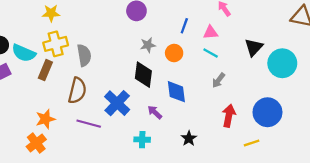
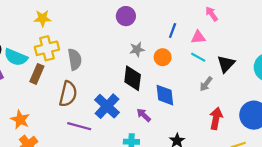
black triangle: (254, 47) -> (226, 64), moved
orange star: (45, 119) -> (20, 120), moved, turned -30

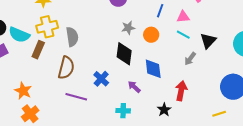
blue cross: (107, 106) -> (101, 79), size x0.7
red arrow: (216, 118) -> (181, 91), moved

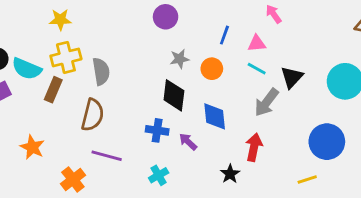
gray arrow: (190, 59) -> (267, 102), size x1.5
blue cross: (101, 79) -> (157, 130), moved, turned -35
cyan cross: (123, 111) -> (159, 175), moved, turned -32
orange cross: (30, 114) -> (73, 180), moved

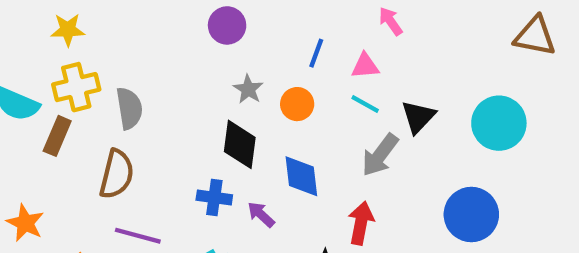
gray star: (180, 59) -> (248, 89), turned -30

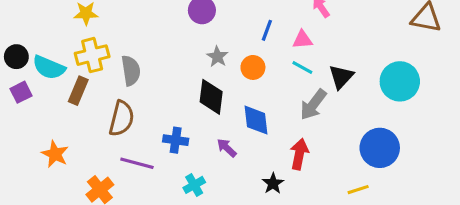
blue cross: (214, 198) -> (176, 140), moved

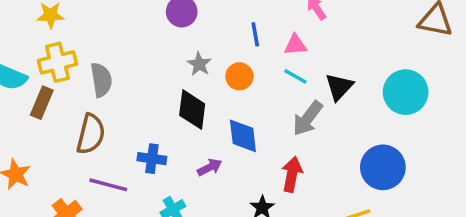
blue line: (267, 30) -> (255, 34), turned -30
purple arrow: (227, 148) -> (210, 167), turned 110

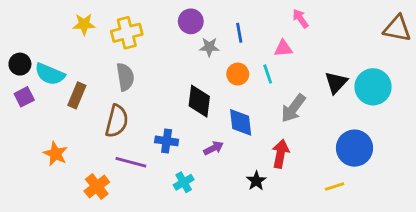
blue line: (255, 34) -> (239, 33), moved
yellow cross: (57, 62) -> (127, 33), moved
gray star: (199, 64) -> (209, 47), moved, turned -30
cyan line: (295, 76) -> (268, 74), moved, turned 42
black triangle: (339, 87) -> (336, 83), moved

